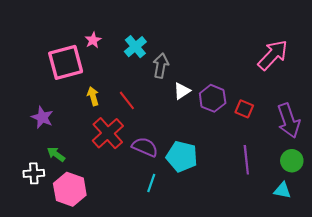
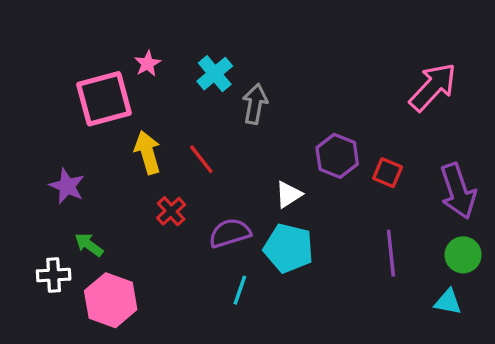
white triangle: (182, 91) -> (289, 194), moved
yellow arrow: (93, 96) -> (148, 153), size x1.4
red cross: (108, 133) -> (171, 211), size x0.6
purple semicircle: (145, 147) -> (230, 233), turned -40

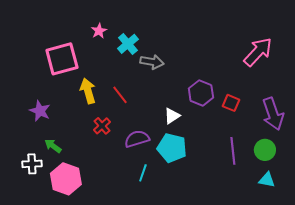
pink star: (148, 64) -> (99, 31), moved
gray arrow: (255, 104) -> (152, 62), turned 90
green circle: (463, 255) -> (265, 150), moved

